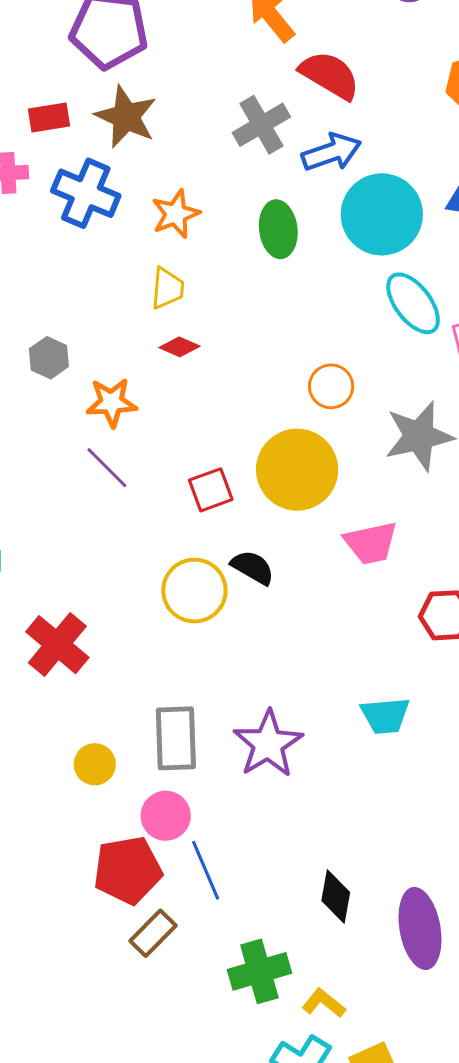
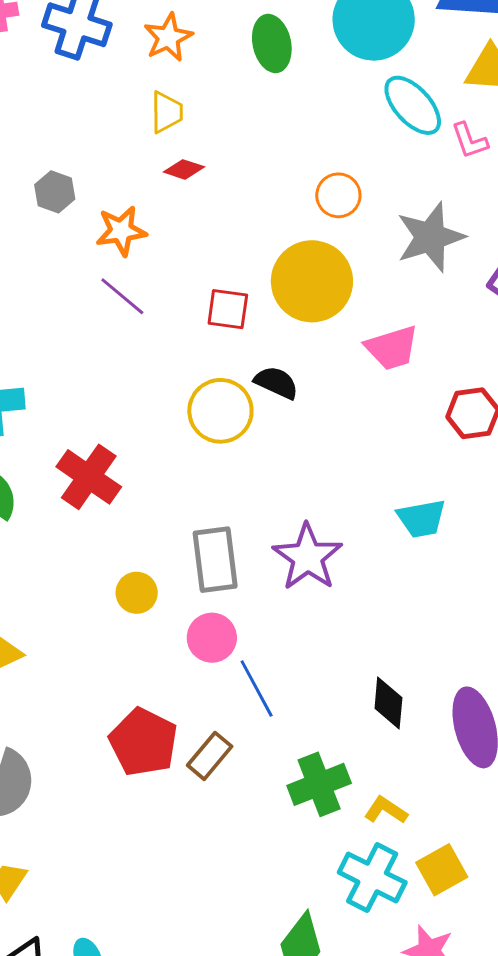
red square: (211, 490) -> (228, 309), turned 33
red pentagon: (128, 870) -> (143, 742), moved, turned -30

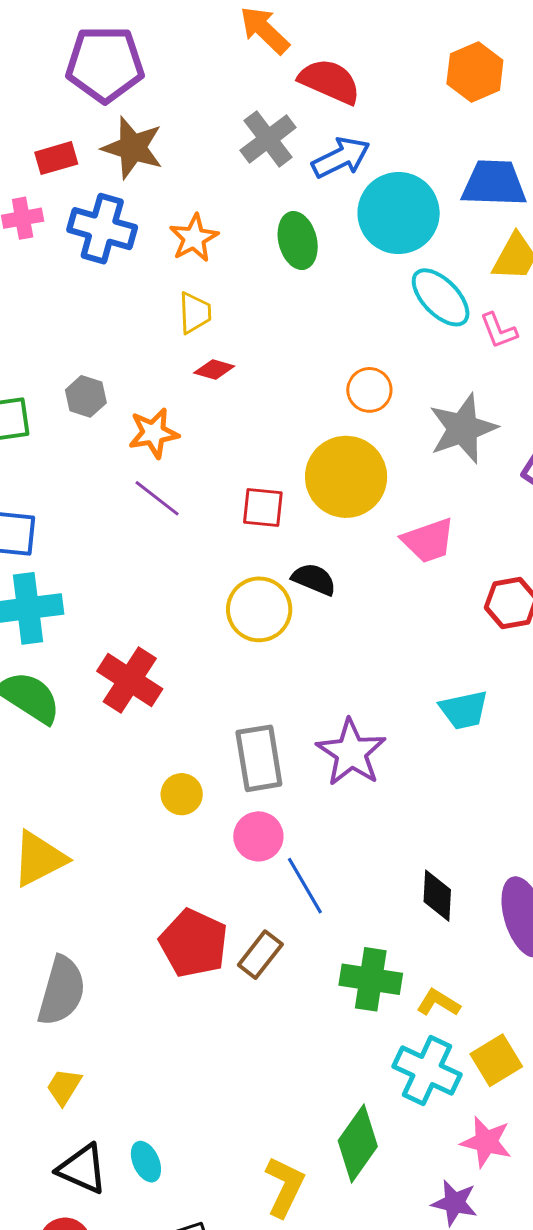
green cross: (319, 784) -> (371, 979), turned 32

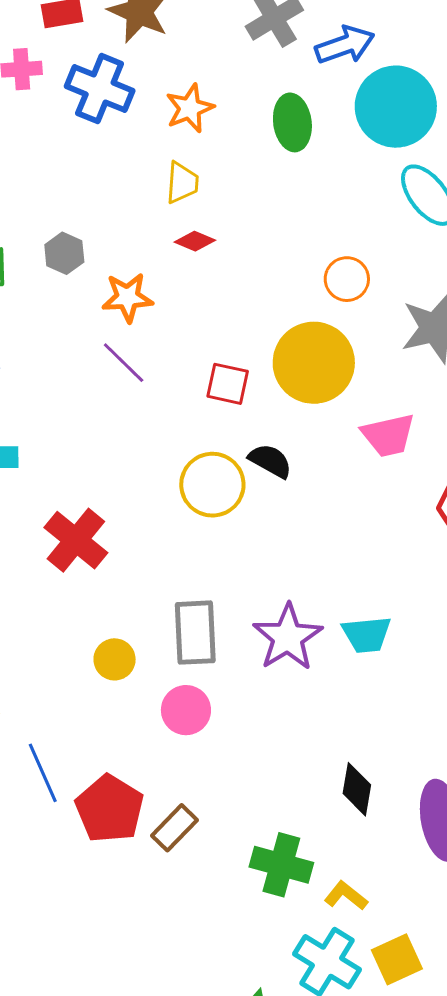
cyan trapezoid: (464, 710) -> (367, 635), moved
blue line: (305, 886) -> (43, 773), moved

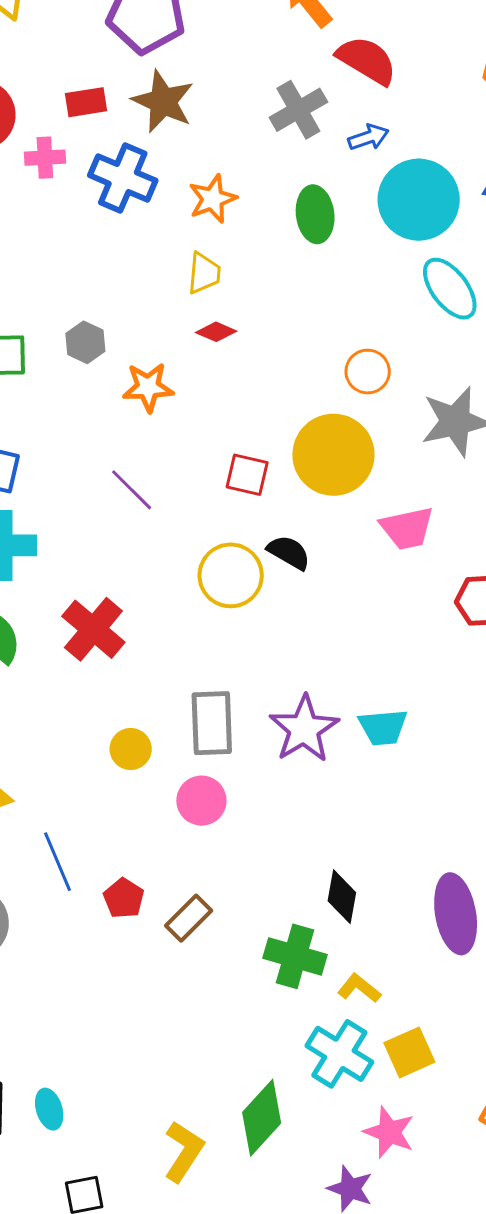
blue arrow: (345, 45) -> (368, 137), size x0.7
purple line: (124, 363) -> (132, 490), moved
black diamond: (357, 789) -> (342, 897), moved
red pentagon: (110, 809) -> (124, 898), size x0.6

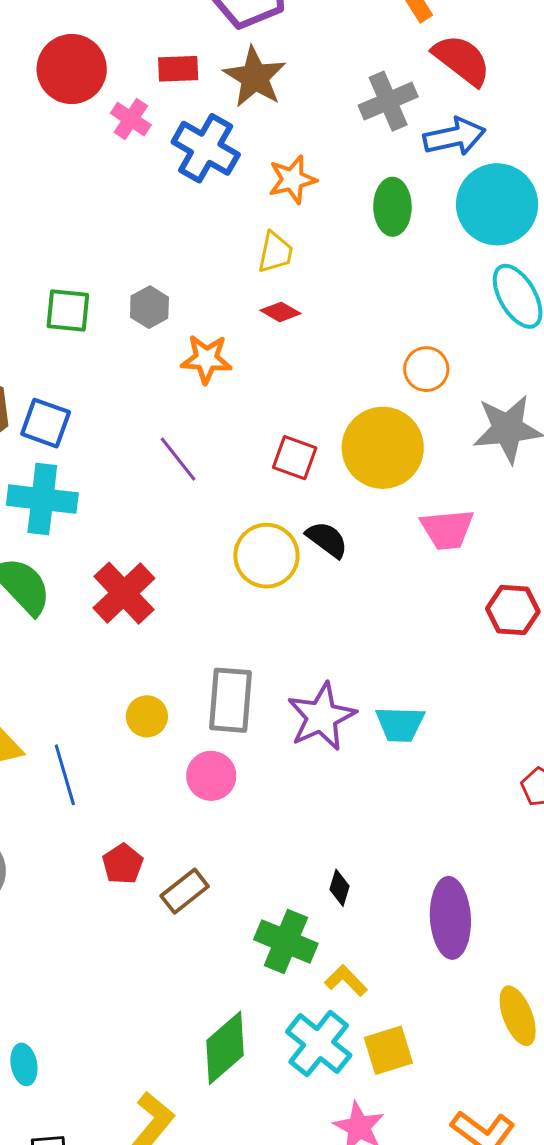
blue arrow: (368, 137) -> (454, 137), size x1.5
pink cross: (45, 158) -> (131, 119), turned 30
blue line: (58, 862) -> (65, 775), moved
black diamond: (342, 897) -> (340, 888), size x0.7
green diamond: (262, 1118) -> (225, 1048), moved

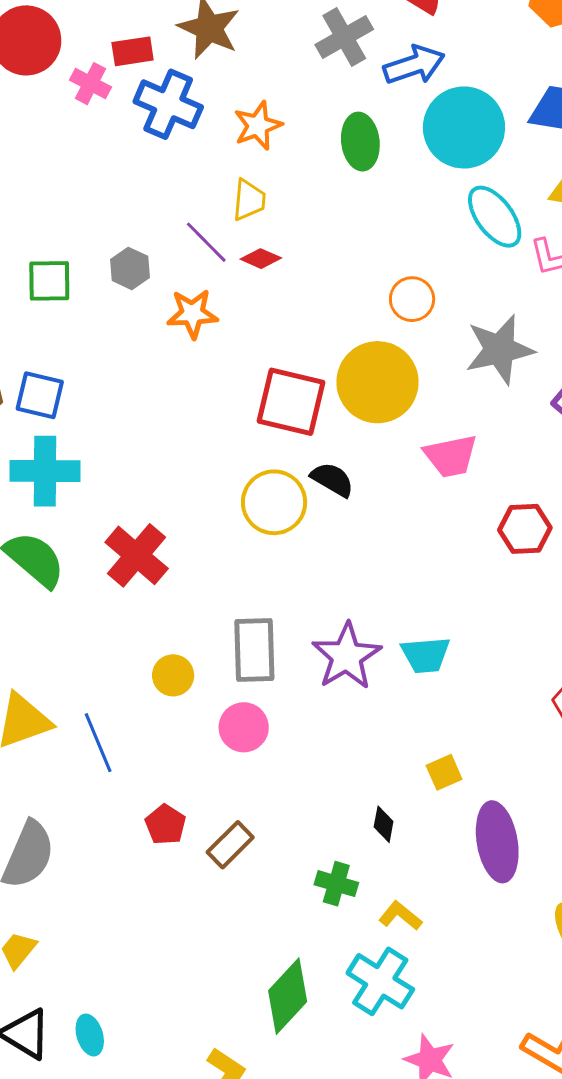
red rectangle: (178, 69) -> (133, 51), moved
red square: (295, 458) -> (291, 402), size x1.6
purple line: (178, 459) -> (206, 242), moved
green cross: (286, 942) -> (336, 884), size x0.7
yellow square: (388, 1050) -> (444, 772), moved, size x0.7

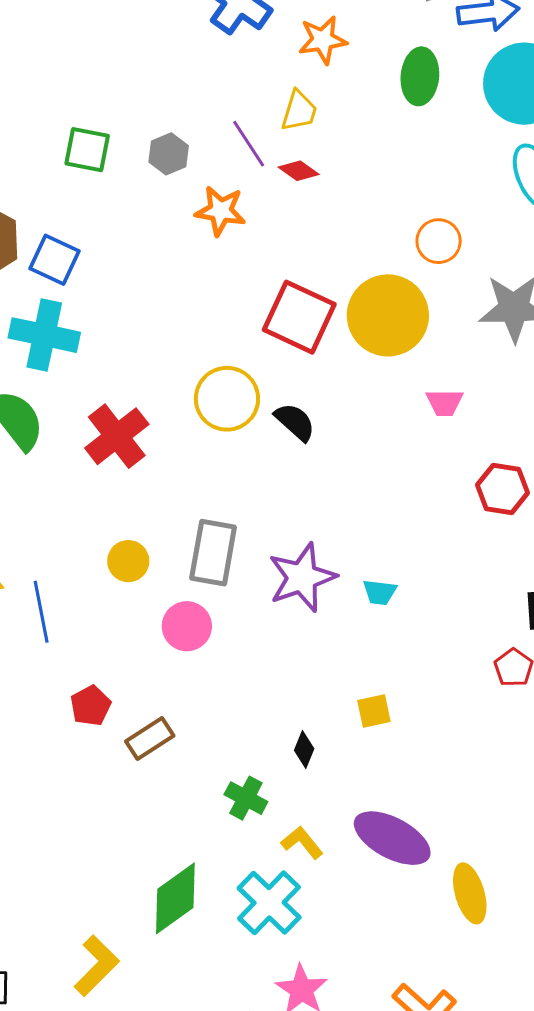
pink trapezoid: (451, 456) -> (445, 403), size x0.7
black semicircle: (332, 480) -> (295, 422), moved
yellow circle: (274, 502) -> (227, 399), moved
cyan trapezoid: (426, 655) -> (380, 592), size x0.7
purple ellipse: (497, 842) -> (392, 838), moved, turned -64

